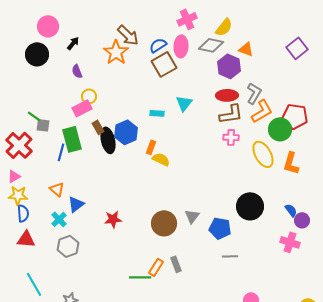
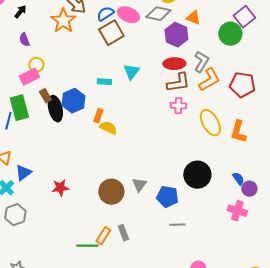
pink ellipse: (181, 46) -> (128, 15), turned -70
green circle: (280, 129) -> (230, 34), moved

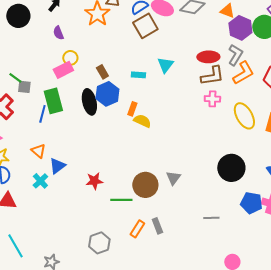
purple hexagon: (176, 35) -> (240, 28), moved
brown rectangle: (45, 96) -> (102, 72), moved
blue pentagon: (167, 197) -> (251, 203), moved
gray hexagon: (15, 215) -> (99, 243), moved
green line: (87, 246) -> (121, 200), moved

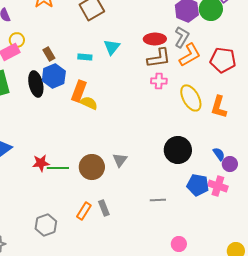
orange rectangle: (132, 109) -> (79, 91), size x1.5
green line: (121, 200) -> (58, 168), moved

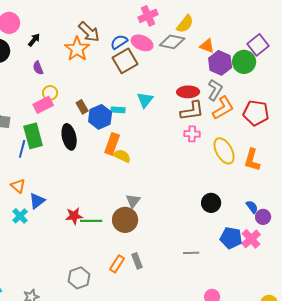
blue hexagon: (54, 76) -> (100, 117), moved
black circle: (178, 150) -> (211, 203), size x0.7
gray triangle: (120, 160) -> (133, 201), moved
pink cross: (218, 186) -> (251, 239), turned 30

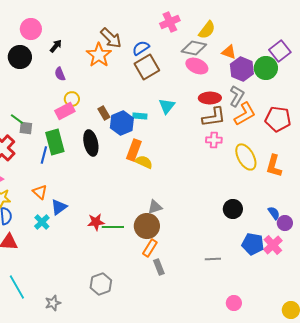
pink ellipse: (142, 43) -> (197, 66), moved
gray triangle: (133, 201) -> (155, 207), turned 35
orange rectangle: (117, 264) -> (150, 248), moved

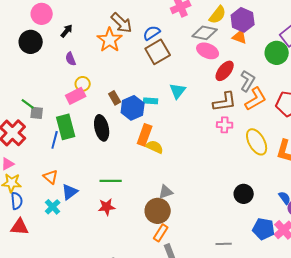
purple hexagon: (242, 69) -> (243, 20), moved
red ellipse: (210, 98) -> (225, 71), moved, turned -50
green line: (113, 227) -> (111, 181), moved

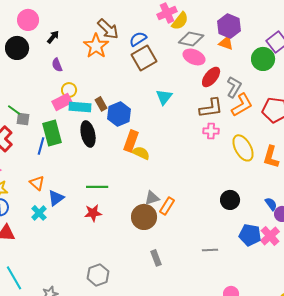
yellow semicircle: (218, 15) -> (180, 21), moved
cyan rectangle: (151, 101) -> (80, 107), moved, size x1.5
orange rectangle: (161, 233) -> (167, 206), moved

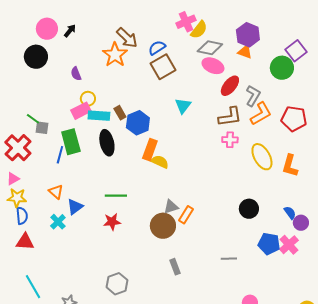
black arrow: (53, 37) -> (70, 31), moved

